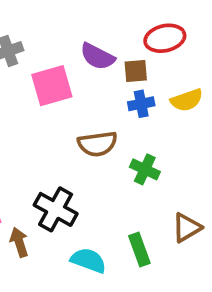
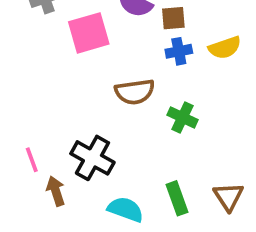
brown triangle: (187, 228) -> (228, 197), moved, turned -32

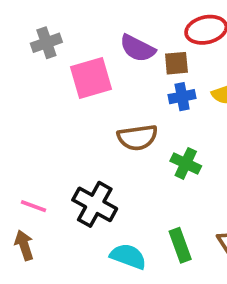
pink line: (32, 160) -> (33, 206), turned -50
brown arrow: (56, 191) -> (24, 245), moved

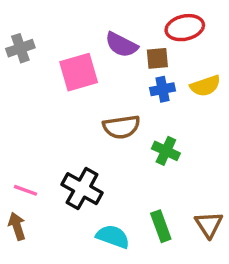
gray cross: (46, 43) -> (20, 48), moved

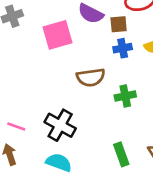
green cross: (166, 151) -> (125, 96), turned -36
cyan semicircle: (113, 237) -> (59, 162), moved

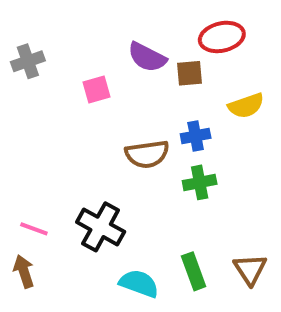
pink square: (57, 35) -> (97, 90), size x0.6
blue cross: (123, 48) -> (196, 136), moved
cyan semicircle: (59, 162) -> (139, 283), moved

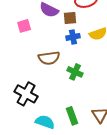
blue cross: (196, 136) -> (73, 37), moved
green cross: (200, 182) -> (75, 72), turned 35

